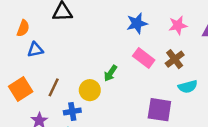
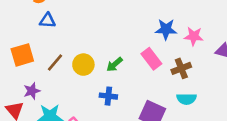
blue star: (137, 23) -> (166, 29), moved
yellow circle: (90, 90) -> (83, 65), moved
blue cross: (72, 111) -> (108, 96), moved

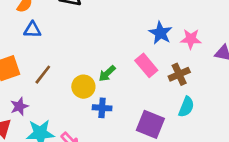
blue star: (166, 29) -> (160, 33), turned 30
yellow circle: (83, 65) -> (83, 87), moved
cyan semicircle: (186, 99) -> (186, 107), turned -66

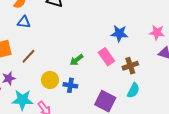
blue star: (160, 33) -> (119, 33), turned -30
pink star: (191, 39) -> (157, 32), moved
yellow circle: (83, 87) -> (50, 80), moved

